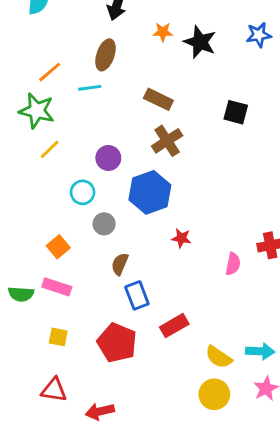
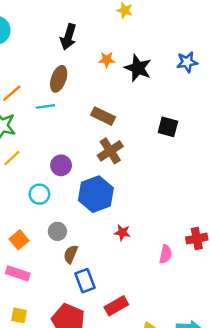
gray circle: (104, 224) -> (57, 231), moved

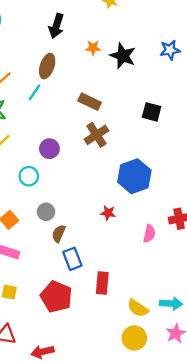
cyan line: (45, 106) -> (35, 92), turned -48
blue hexagon: (96, 194) -> (134, 176), moved
red rectangle: (116, 306) -> (102, 283), turned -55

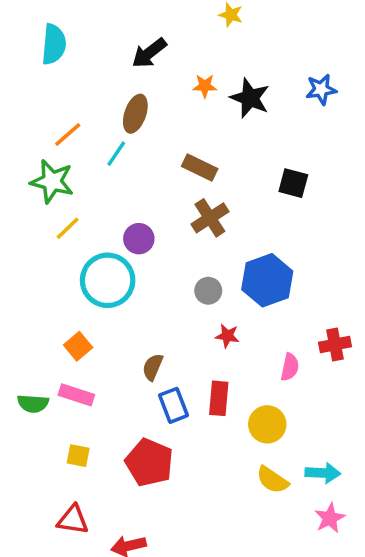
black arrow: (56, 26) -> (149, 53), turned 35
cyan circle: (29, 176) -> (108, 280), size x1.8
gray circle: (46, 212) -> (208, 291), moved
red rectangle: (102, 283) -> (219, 398), moved
yellow circle: (134, 338) -> (267, 424), moved

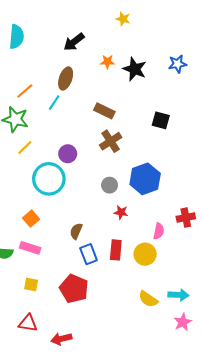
yellow circle: (267, 424) -> (145, 254), moved

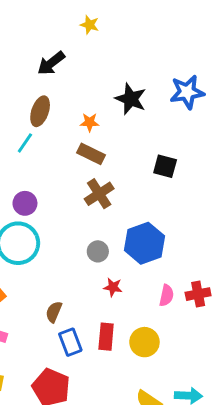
yellow star: (123, 19) -> (90, 25), moved
orange star: (107, 62) -> (90, 122), moved
blue star: (177, 64) -> (187, 92), size x1.4
purple circle: (68, 154) -> (25, 203), moved
pink semicircle: (159, 231) -> (166, 295), moved

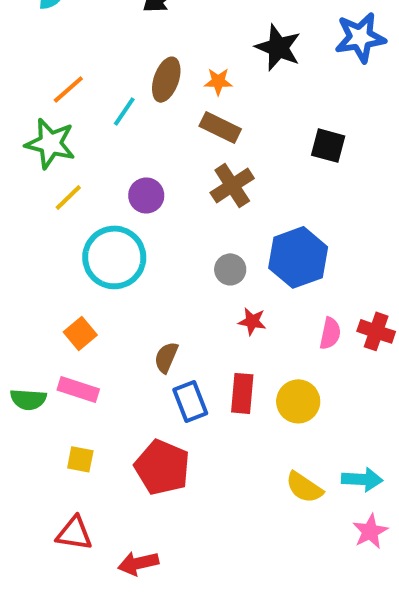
brown ellipse: (40, 111) -> (166, 80), moved
purple circle: (25, 203) -> (146, 196), moved
red cross: (198, 294) -> (376, 331), turned 30

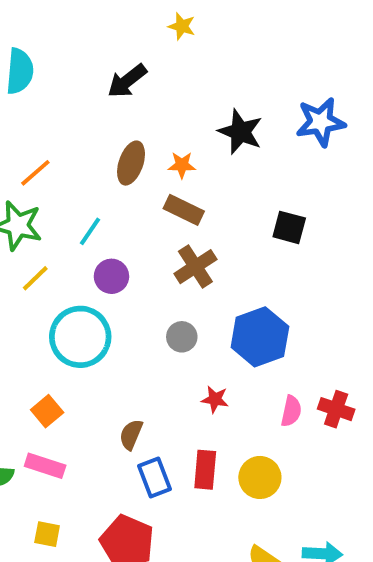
cyan line: (124, 112) -> (90, 231), moved
gray circle: (230, 269) -> (182, 337), moved

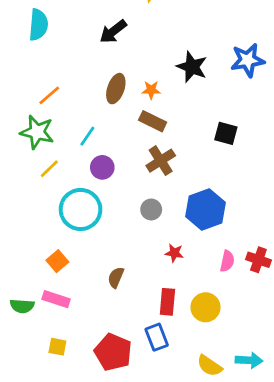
blue rectangle: (154, 477) -> (157, 337), moved

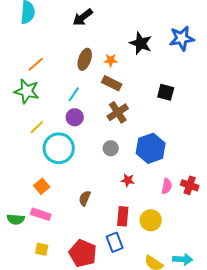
cyan line: (87, 136) -> (74, 94), moved
yellow line: (49, 169) -> (37, 127), moved

